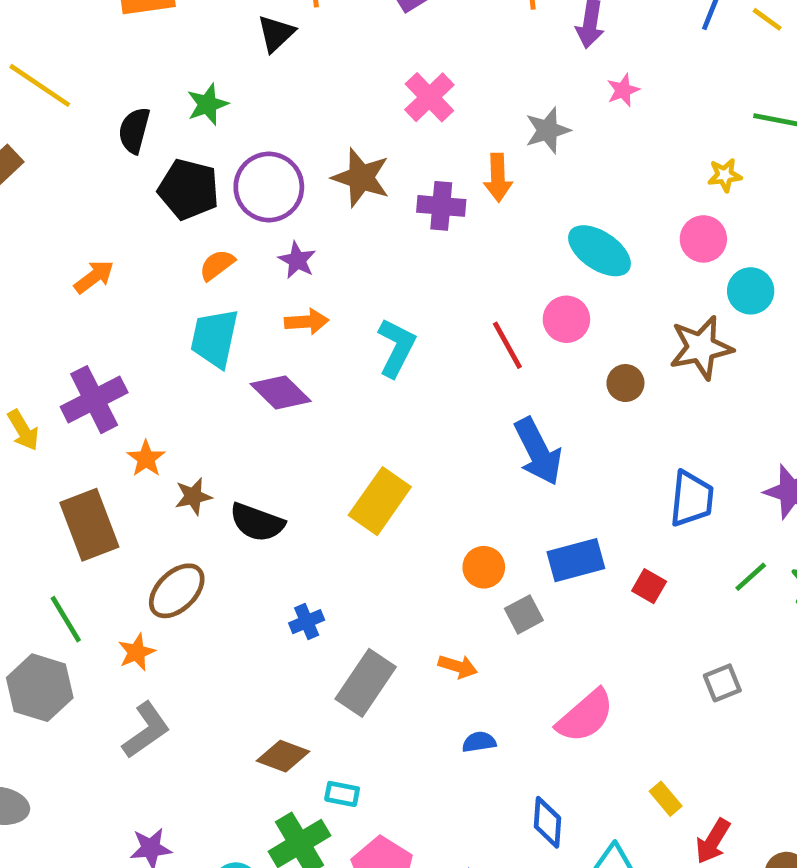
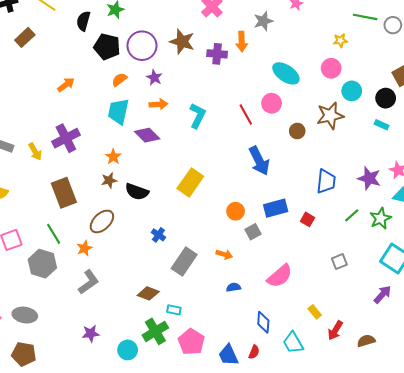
orange star: (146, 459) -> (113, 157), moved
blue cross: (307, 622) -> (158, 235), turned -32

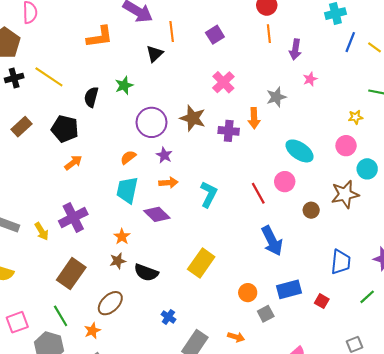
brown rectangle: (25, 37) -> (21, 127), moved
black pentagon: (107, 47) -> (65, 129), moved
brown rectangle: (64, 193) -> (71, 274), turned 56

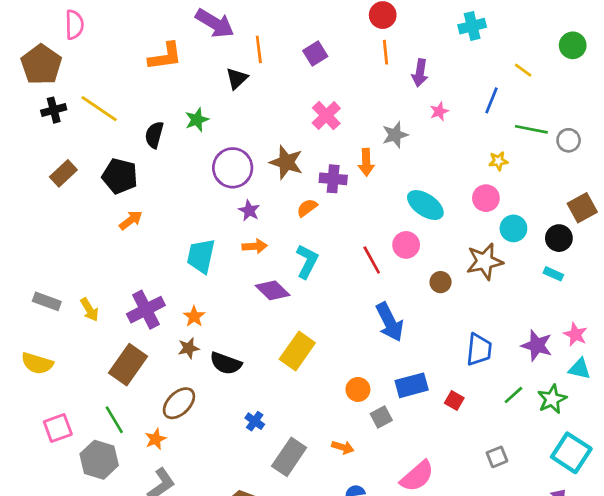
blue line: (350, 42) -> (491, 100), moved
orange semicircle: (128, 157) -> (307, 208), moved
purple diamond: (157, 214) -> (273, 290), moved
purple cross: (73, 218) -> (146, 310), moved

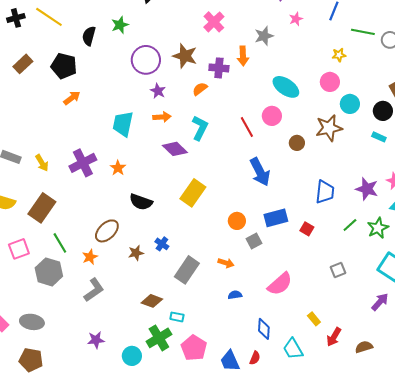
brown star: (189, 348) -> (136, 253), moved
brown rectangle: (128, 365) -> (42, 208), moved

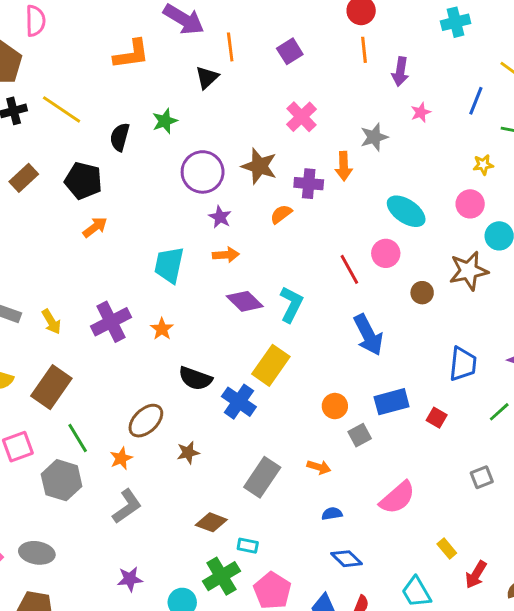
cyan L-shape: (200, 128) -> (291, 304), moved
blue cross: (162, 244) -> (239, 402), moved, size x1.6
blue diamond: (264, 329) -> (347, 559), moved, turned -50

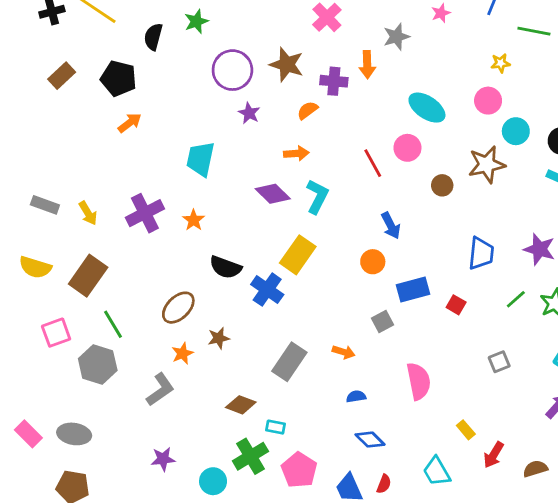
orange arrow: (226, 255) -> (296, 153), moved
blue arrow: (368, 335) -> (391, 226), size x0.7
orange circle: (335, 406) -> (373, 262), moved
orange star: (121, 458) -> (182, 353), moved
pink semicircle: (397, 498) -> (419, 381), turned -60

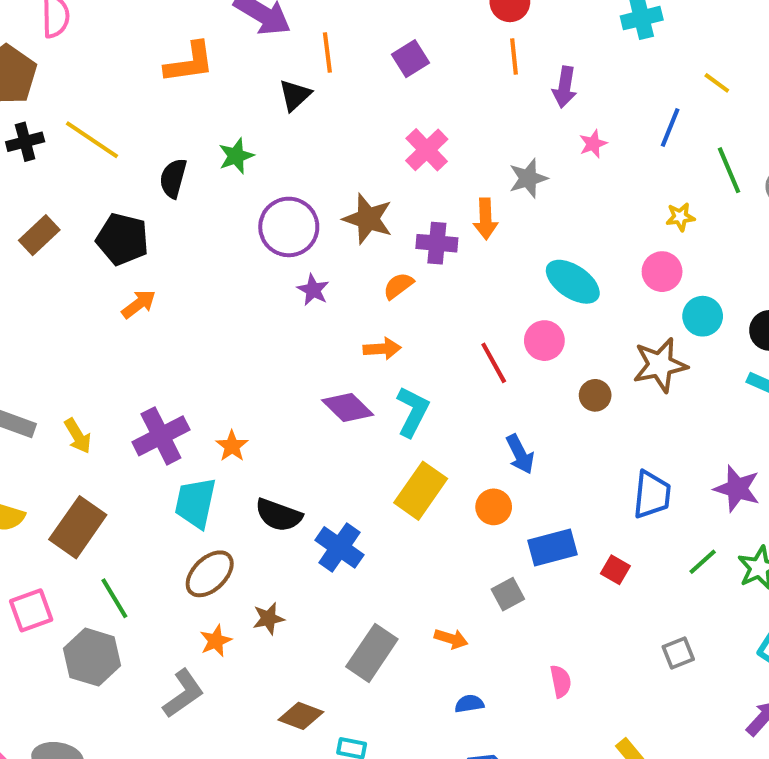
green line: (534, 31) -> (729, 170), turned 56
cyan trapezoid: (201, 159) -> (195, 503), moved
yellow rectangle: (298, 255) -> (421, 491), moved
pink semicircle: (419, 381) -> (561, 681), size x0.6

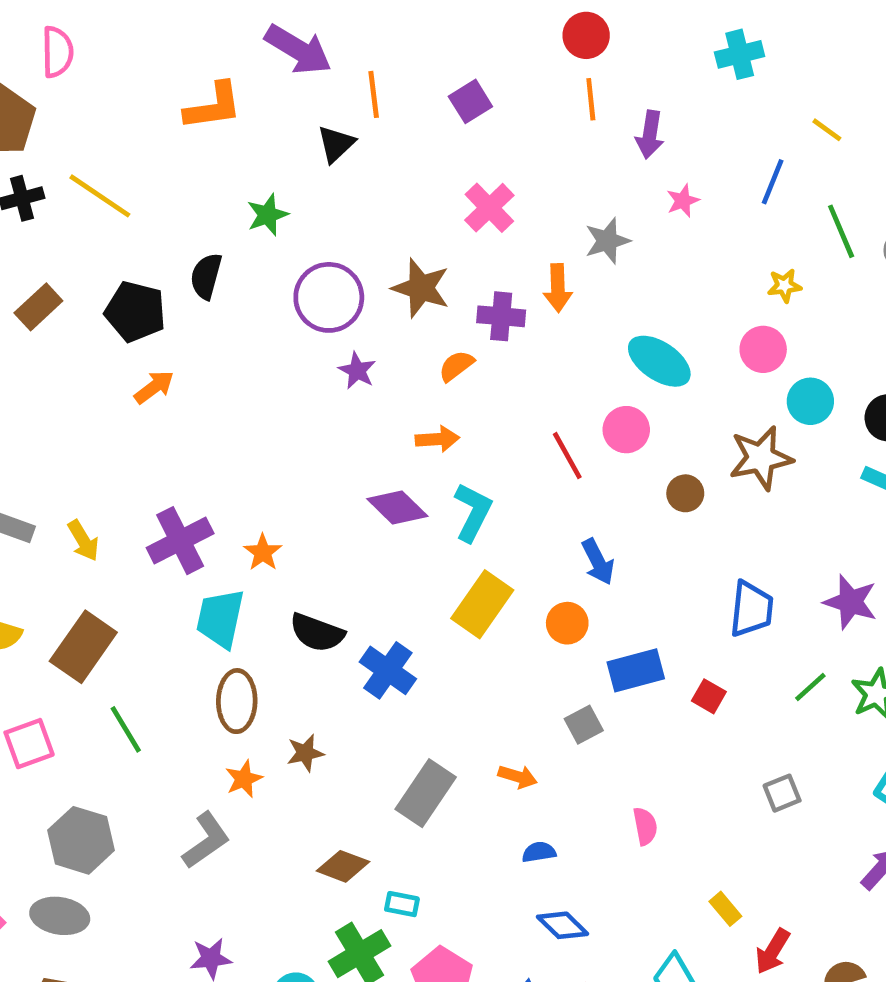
black semicircle: (173, 178) -> (206, 276), moved
brown ellipse: (210, 574) -> (237, 701), turned -45
gray hexagon: (92, 657) -> (81, 840), moved

